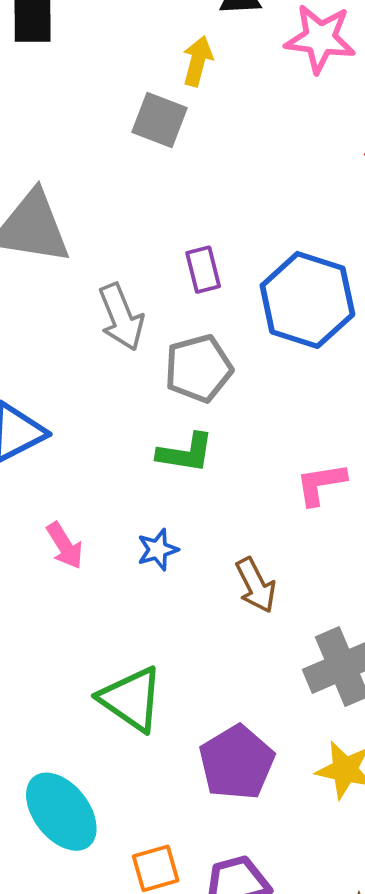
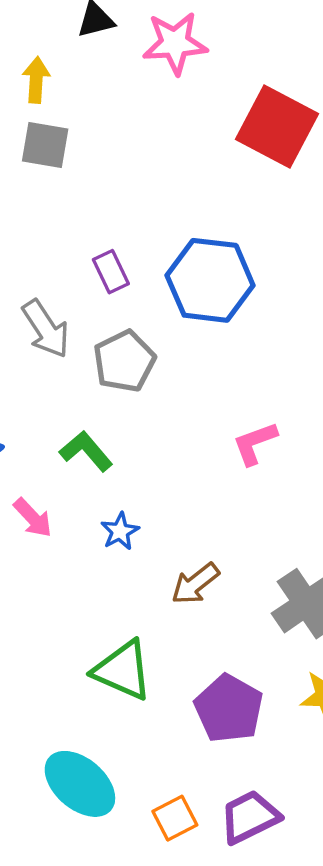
yellow arrow: (198, 61) -> (36, 80), moved
green L-shape: (185, 453) -> (86, 451), moved, turned -128
pink arrow: (65, 546) -> (33, 518), moved
brown arrow: (256, 585) -> (195, 584), moved, turned 90

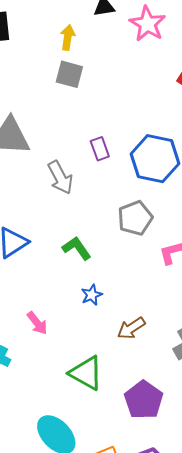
pink star: (175, 43) -> (147, 24), turned 30
gray pentagon: (124, 361) -> (135, 218), moved
pink arrow: (33, 518) -> (37, 323), moved

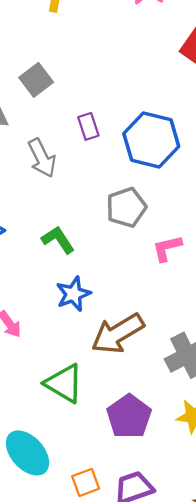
gray square: (69, 74) -> (36, 80), moved, turned 36
blue star: (92, 295) -> (73, 294), size x1.4
brown arrow: (131, 328) -> (118, 334), size x1.6

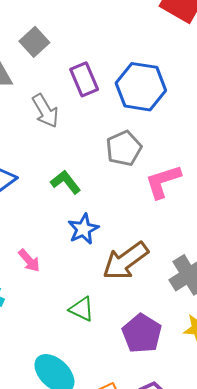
purple rectangle: (88, 126) -> (84, 79), size x1.4
pink L-shape: (167, 248) -> (163, 181), size x1.4
green triangle: (64, 383) -> (82, 309), size x0.7

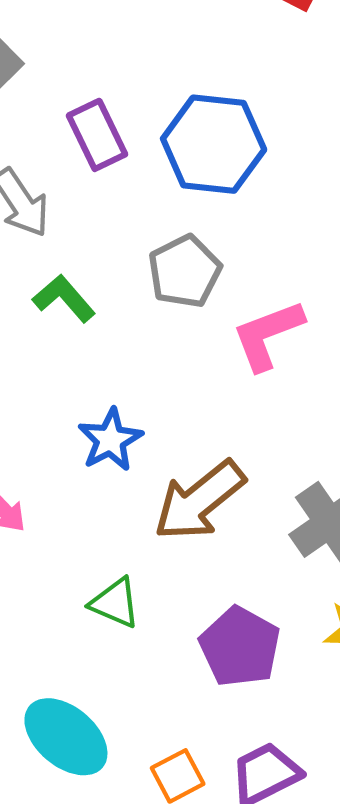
green L-shape: (66, 182) -> (64, 298), moved

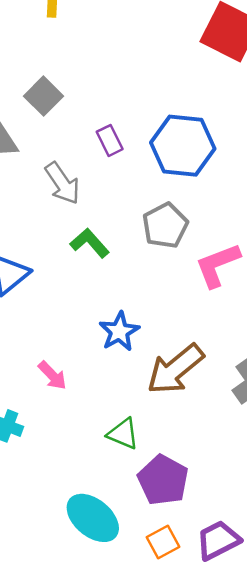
purple rectangle: (97, 135) -> (110, 140), size x0.7
purple pentagon: (240, 647) -> (163, 480), moved

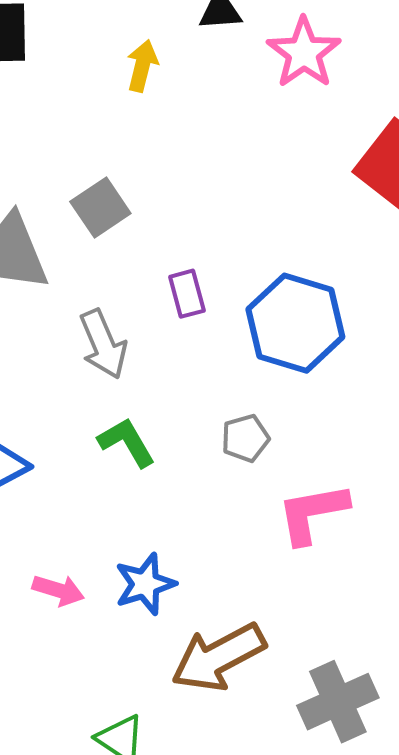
gray pentagon: (165, 226) -> (245, 438), size x0.7
pink arrow: (52, 376) -> (58, 590), moved, turned -40

